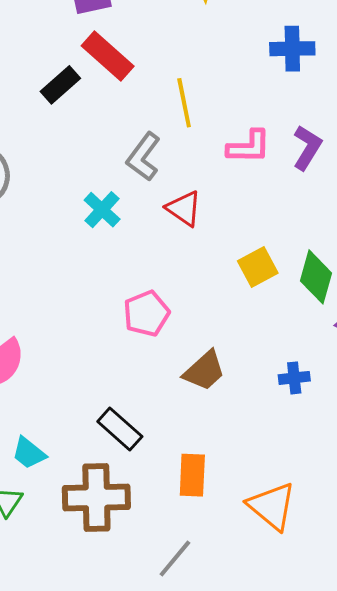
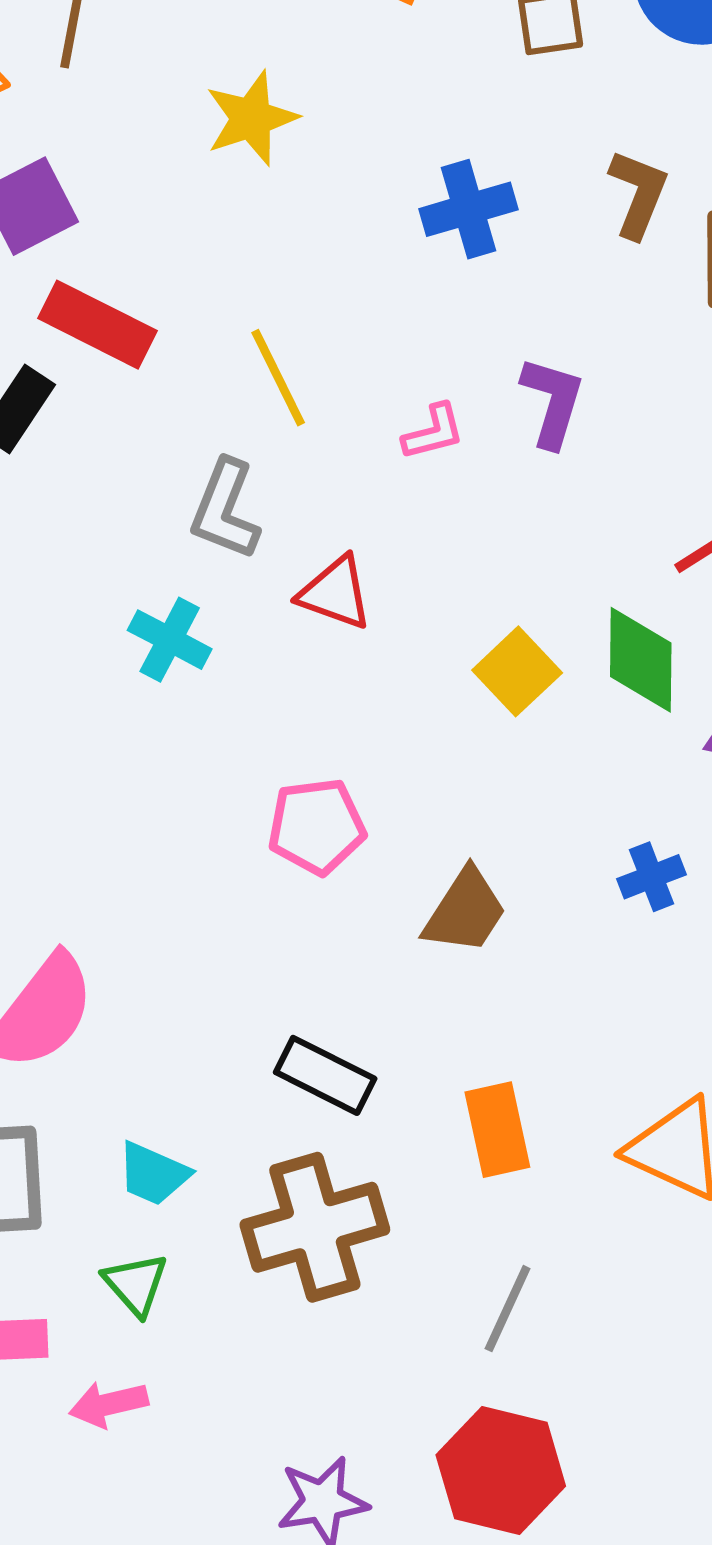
pink L-shape: (249, 147) -> (433, 432), size x0.7
pink pentagon: (146, 314) -> (317, 826), turned 30

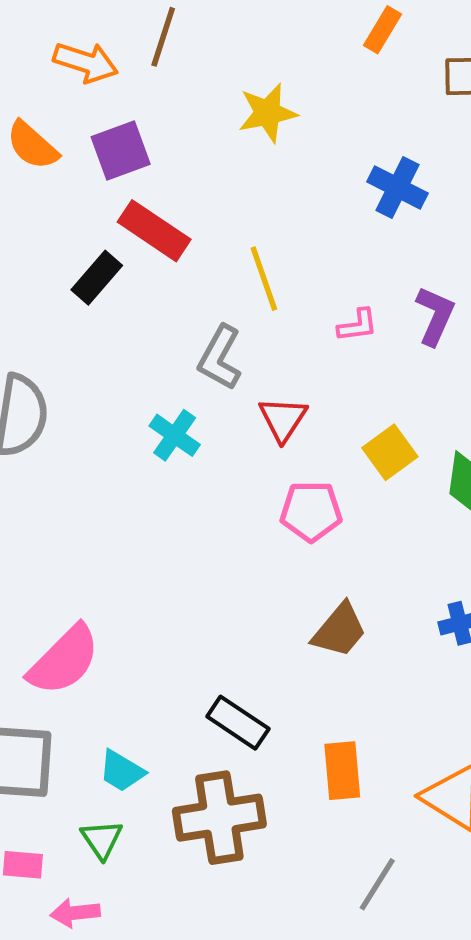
blue cross: (469, 209) -> (397, 188), turned 36
red triangle: (335, 593) -> (283, 419), turned 36
yellow square: (517, 671) -> (390, 452), moved
pink pentagon: (317, 826) -> (311, 511), moved
gray line: (508, 1309) -> (377, 884), moved

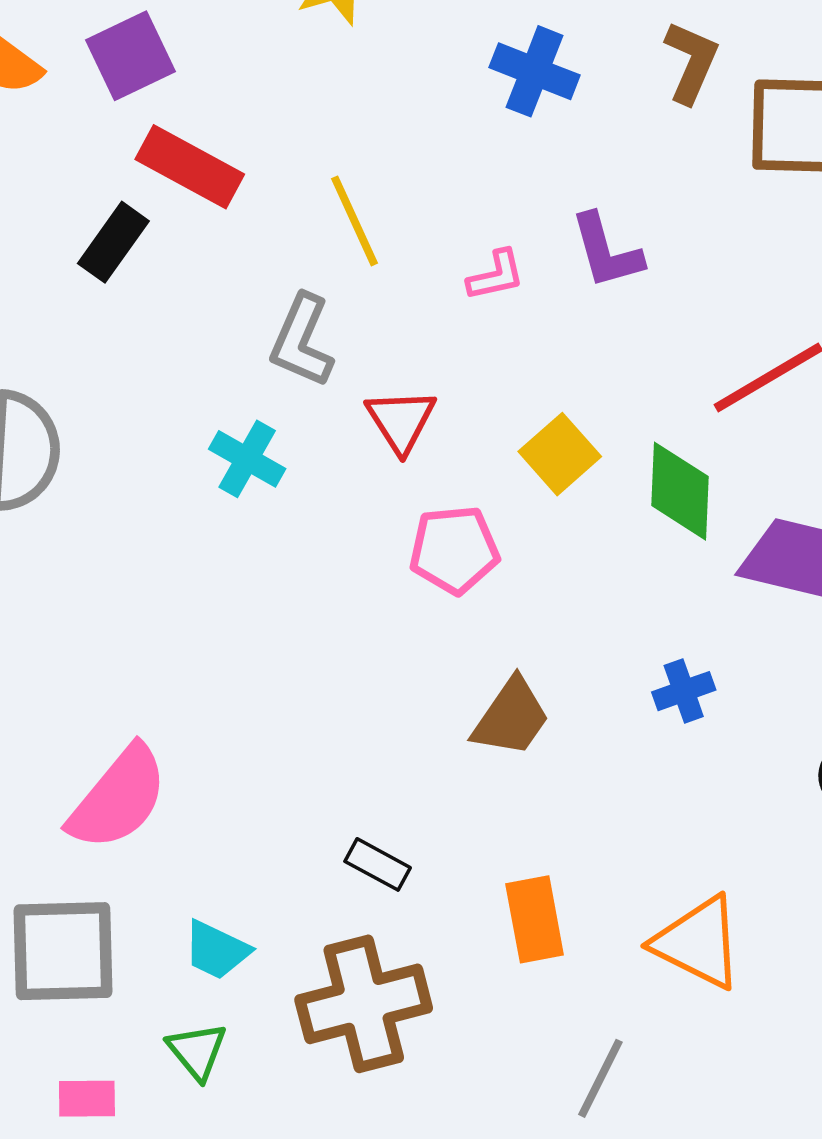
purple L-shape: (435, 316) -> (606, 251), turned 146
black rectangle: (238, 723) -> (378, 864), size x0.7

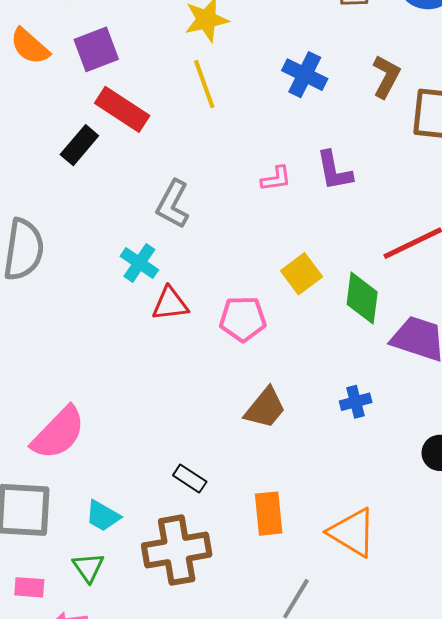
yellow line: (354, 221) -> (204, 84), moved
red triangle: (401, 421) -> (170, 304), moved, turned 51

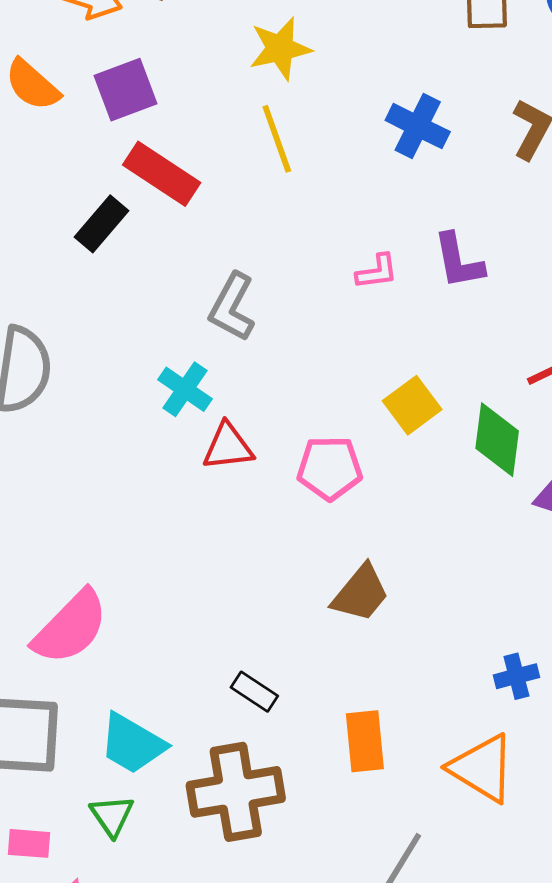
blue cross: (356, 402) -> (516, 676), moved
cyan trapezoid: (103, 516) -> (132, 744), size x1.4

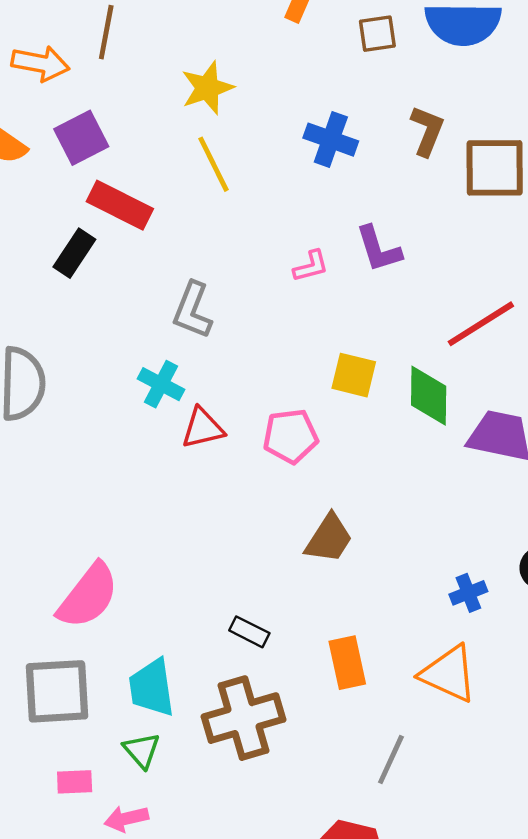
yellow square: (412, 405) -> (354, 375), turned -33
cyan trapezoid: (132, 744) -> (152, 688), turned 58

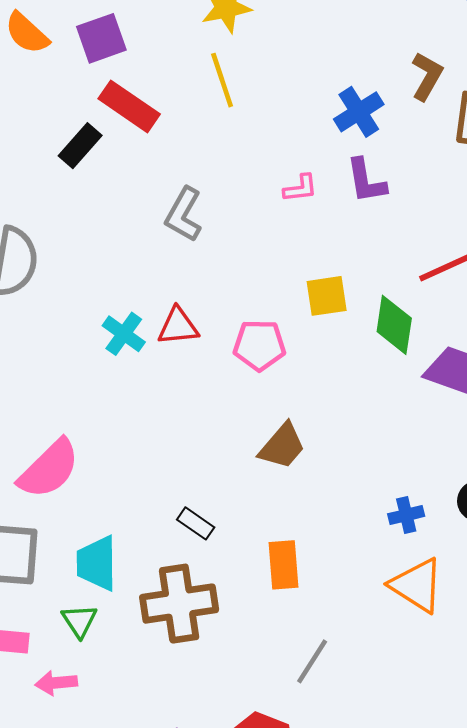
blue cross: (331, 140) -> (359, 112), moved, turned 30
yellow square: (354, 375) -> (327, 296), turned -30
cyan cross: (161, 384) -> (124, 334), moved
orange triangle: (449, 674) -> (417, 585), moved

